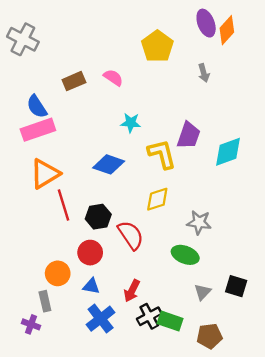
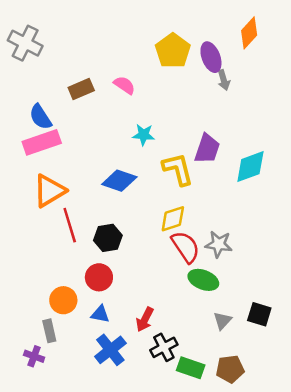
purple ellipse: (206, 23) -> (211, 57), moved
red semicircle: (131, 235) -> (186, 247), moved
green rectangle: (170, 321) -> (191, 368), moved

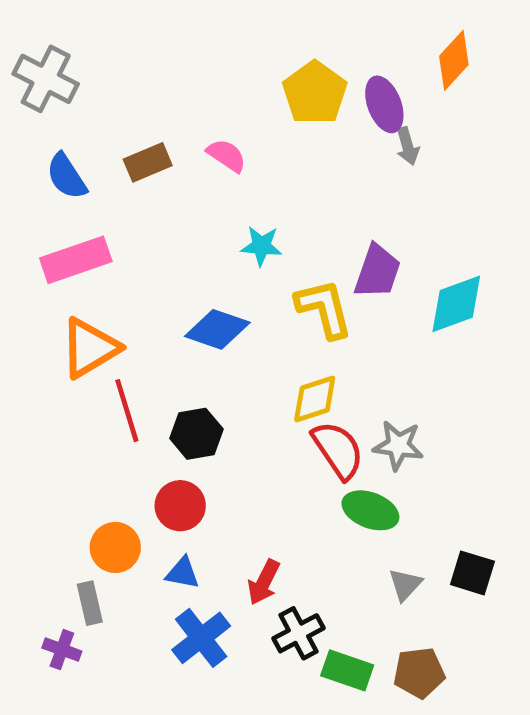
blue semicircle: (40, 117) -> (67, 176), moved

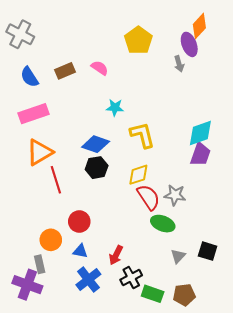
purple ellipse: (384, 104) -> (189, 44), moved
purple trapezoid: (377, 271) -> (200, 154), moved
black hexagon: (196, 434) -> (97, 168), moved
purple cross: (62, 650) -> (27, 285), size x1.8

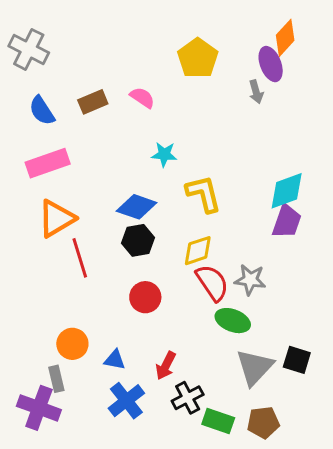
red circle: (79, 222) -> (145, 297), moved
gray triangle: (178, 256) -> (255, 367), size x1.8

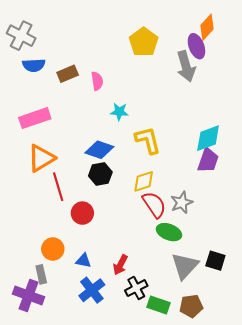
gray arrow: (256, 92) -> (186, 66), size x1.8
pink semicircle: (142, 98) -> (97, 81), moved, turned 48
blue semicircle: (42, 111) -> (34, 65), moved, turned -60
gray star: (250, 280) -> (182, 203), turned -30
red circle: (145, 297) -> (82, 213), moved

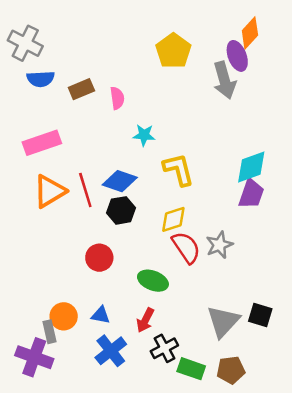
red line: (58, 187) -> (85, 190), moved
green ellipse: (169, 232) -> (153, 281), moved
orange circle: (53, 249) -> (64, 316), moved

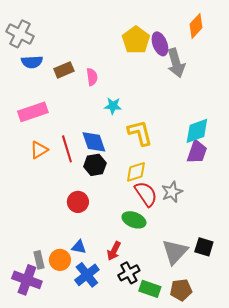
purple ellipse: (237, 56) -> (160, 44), moved
blue diamond: (120, 181) -> (94, 142), turned 52
orange triangle: (50, 191) -> (39, 150), size x0.7
green ellipse: (153, 281) -> (134, 220), moved
orange circle: (64, 316) -> (60, 260), moved

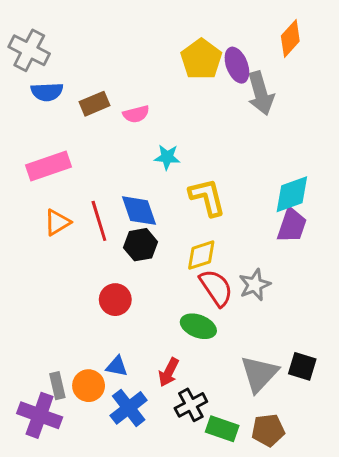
pink semicircle: (92, 77) -> (136, 114), turned 84

